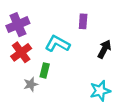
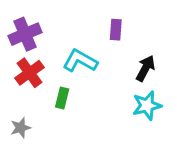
gray star: (31, 84) -> (21, 128), moved
cyan star: (100, 91) -> (147, 105), moved

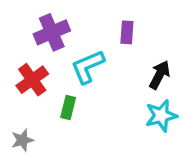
purple cross: (25, 34) -> (52, 32), moved
cyan L-shape: (80, 61) -> (88, 67), turned -52

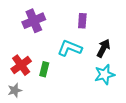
cyan L-shape: (88, 67) -> (70, 48), moved, turned 45
red cross: (32, 80) -> (21, 65), moved

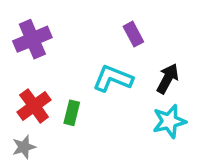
purple cross: (34, 21) -> (32, 39), moved
purple rectangle: (82, 21) -> (133, 34), turned -32

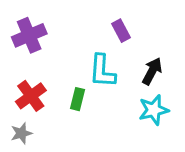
cyan L-shape: (113, 79) -> (102, 71), turned -108
green rectangle: (72, 113) -> (77, 99), moved

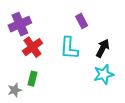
red cross: (31, 96) -> (32, 47), moved
green rectangle: (77, 99) -> (32, 79), moved

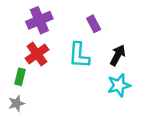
purple cross: (20, 24) -> (39, 20), moved
green rectangle: (32, 79) -> (20, 77), moved

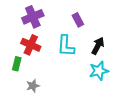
red cross: (37, 54) -> (31, 45), turned -30
gray star: (16, 103) -> (33, 86), moved

